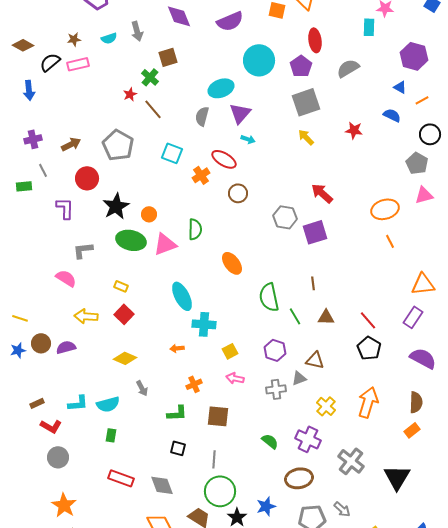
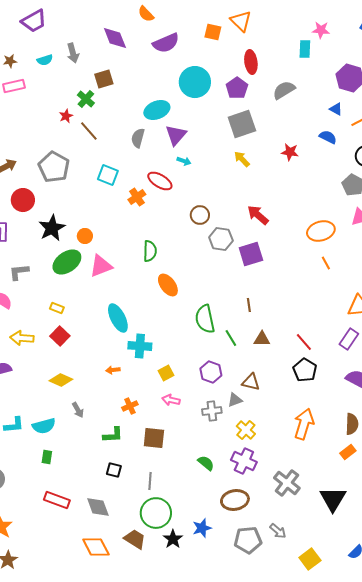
brown circle: (238, 193) -> (200, 215), moved
green semicircle: (195, 229) -> (150, 251), moved
green ellipse: (131, 240) -> (67, 262), turned -48
yellow cross: (326, 406) -> (246, 430), moved

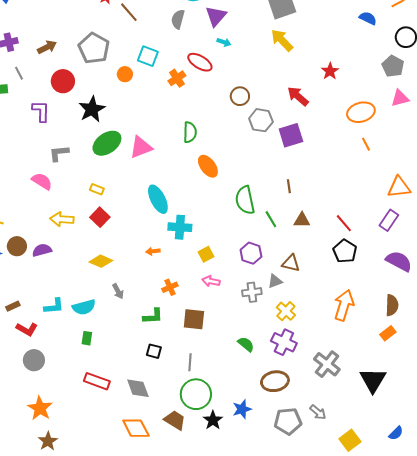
red star: (290, 152) -> (330, 71), moved, turned 30
yellow arrow: (242, 159) -> (282, 40), size x1.4
orange circle: (85, 236) -> (125, 74), moved

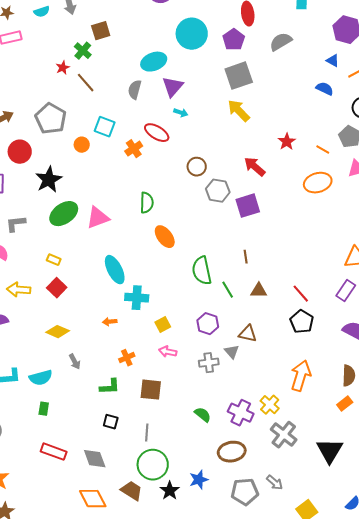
orange line: (366, 144) -> (323, 150), moved, turned -32
gray triangle: (275, 281) -> (232, 352), turned -49
yellow cross: (286, 311) -> (270, 405), moved

